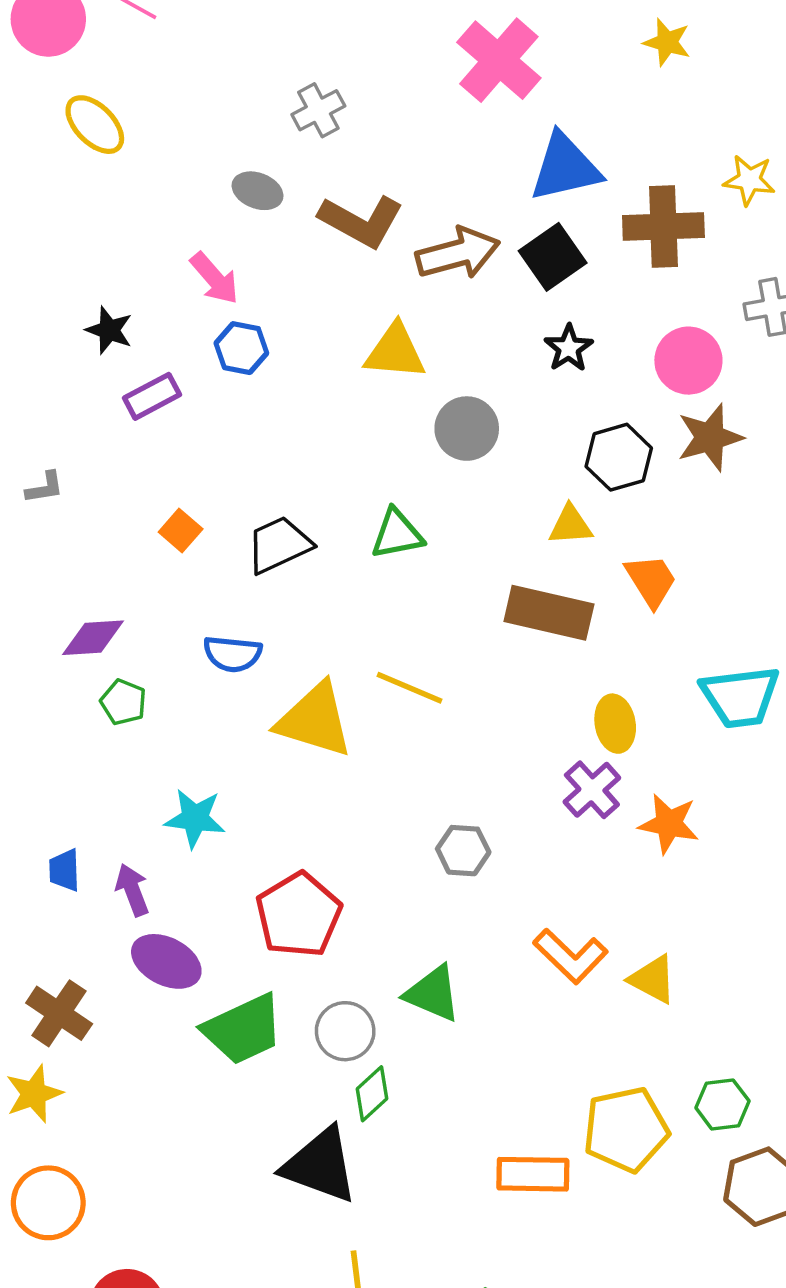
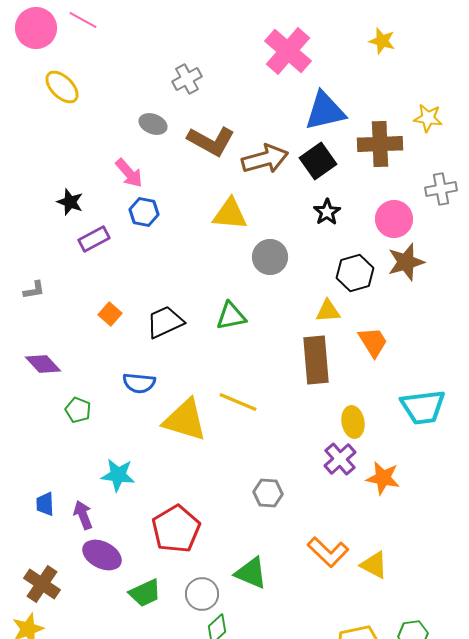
brown rectangle: (549, 613) -> (316, 360), turned 72
purple diamond: (93, 638) -> (43, 364), moved, turned 51
green trapezoid: (243, 1029) -> (145, 593), size x0.7

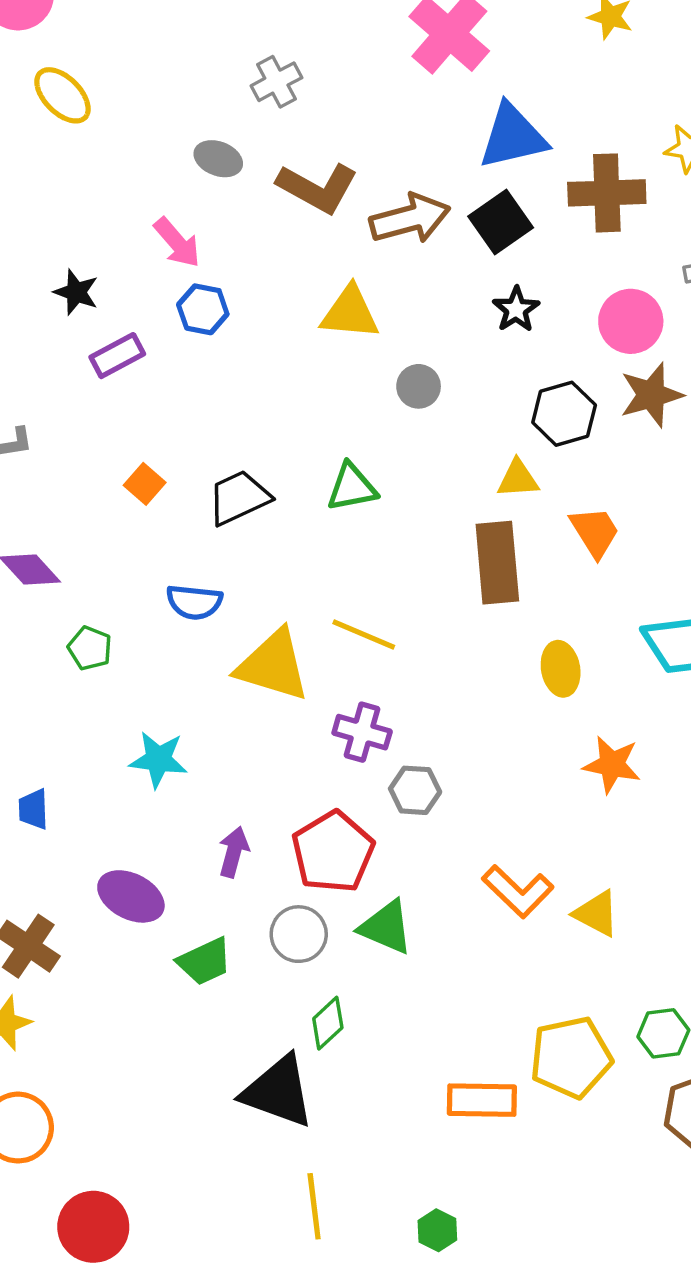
gray circle: (270, 257) -> (419, 386), size x0.7
purple cross: (340, 459) -> (362, 732), moved, turned -32
purple arrow: (83, 515) -> (234, 852), moved, turned 36
red pentagon: (176, 529) -> (333, 852), moved
gray circle: (202, 594) -> (299, 934), moved

